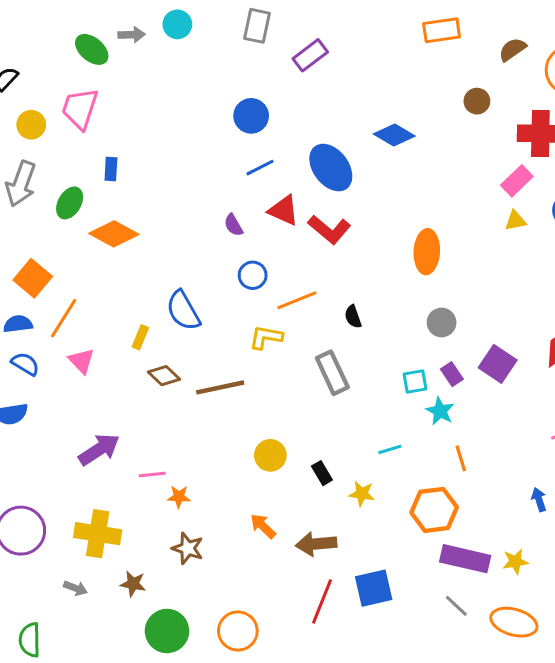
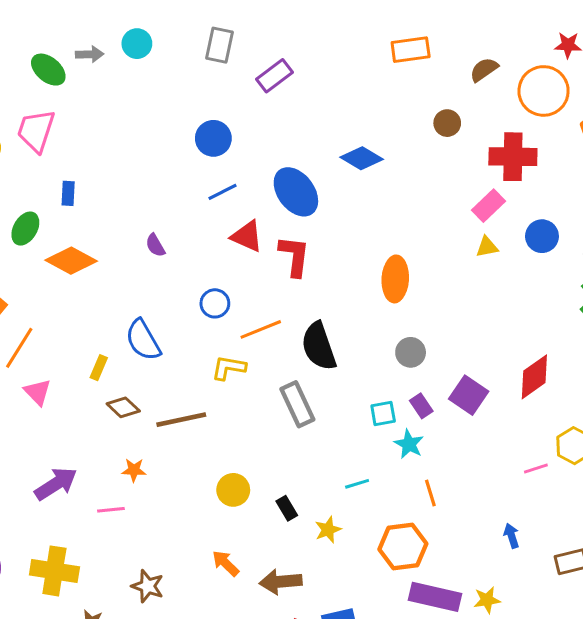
purple semicircle: (233, 225) -> (155, 245), moved
red L-shape: (329, 230) -> (294, 256), turned -123
black semicircle: (353, 317) -> (319, 346), size x2.0
yellow star: (362, 494) -> (328, 530), turned -30
orange star: (179, 497) -> (134, 470), moved

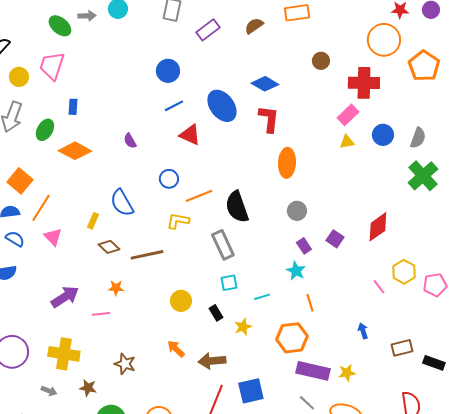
brown semicircle: (484, 70) -> (254, 26), moved
red L-shape: (294, 256) -> (269, 119), moved
purple square: (469, 395) -> (335, 239), size x0.7
cyan square: (383, 413) -> (229, 283), moved
pink line: (536, 469) -> (379, 287), turned 70

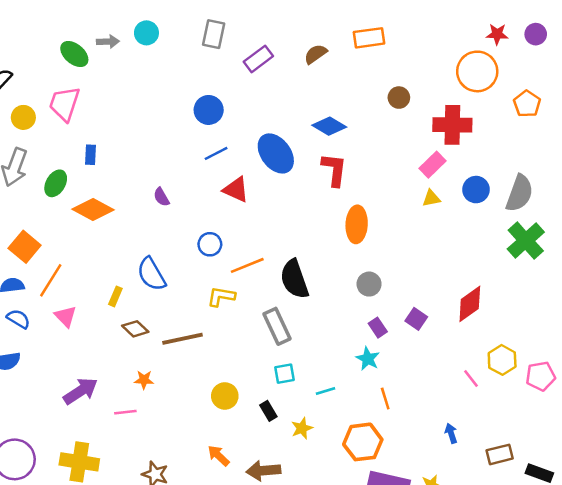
orange pentagon: (424, 66) -> (527, 104), size x0.7
gray semicircle: (418, 138) -> (520, 193), size x1.4

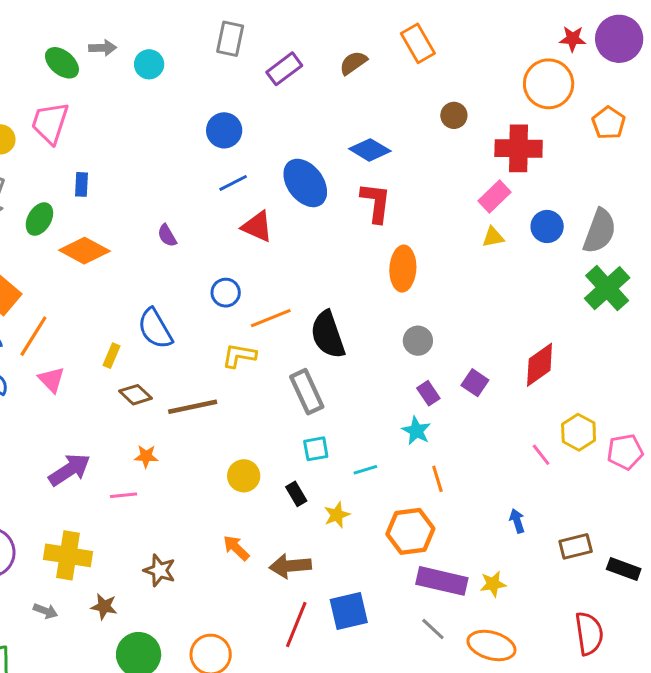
cyan circle: (146, 33) -> (149, 64), moved
purple circle: (536, 34) -> (619, 39), size x1.8
orange rectangle: (369, 38) -> (418, 43), turned 68

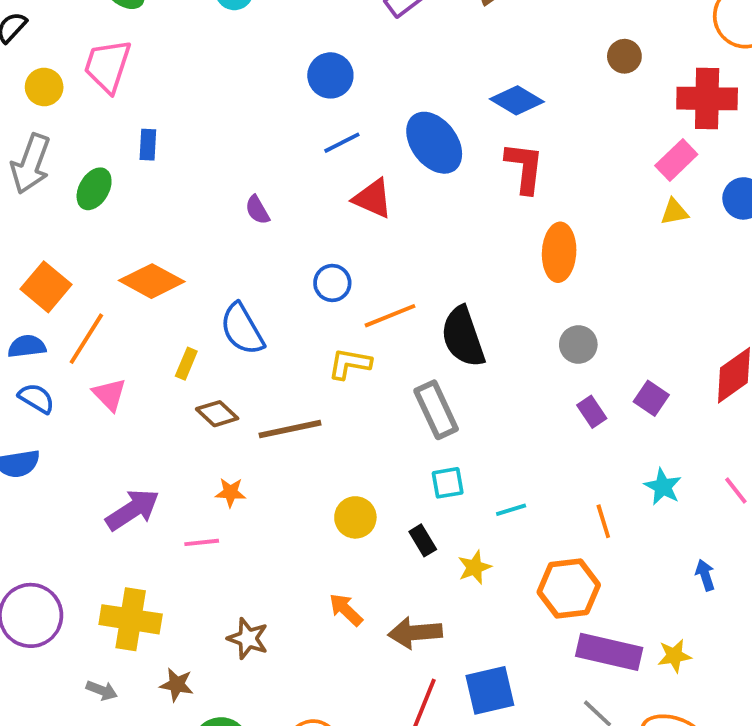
orange diamond: (84, 251) -> (152, 281), moved
cyan star: (416, 431) -> (663, 487), moved

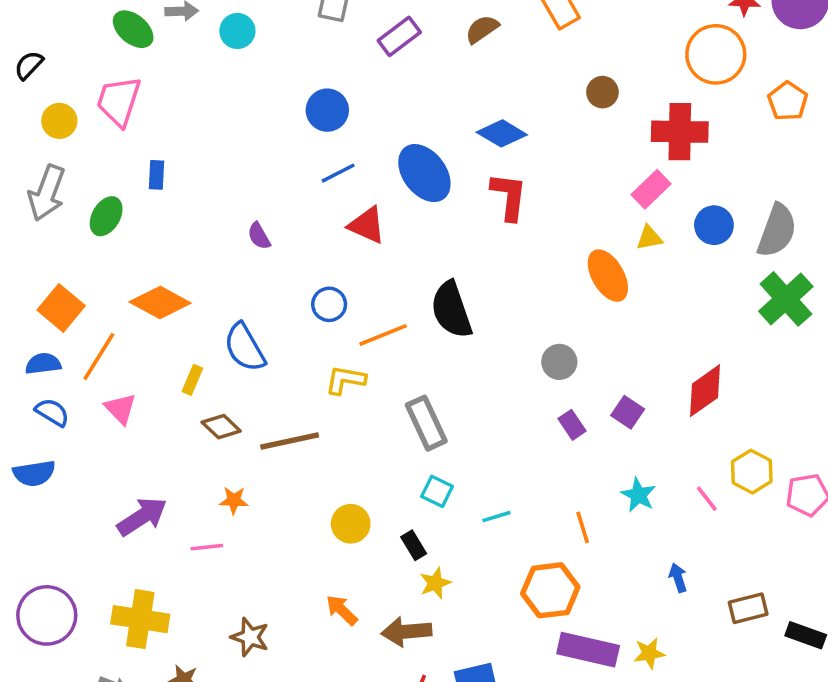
orange ellipse: (559, 252) -> (608, 276), moved, turned -33
black semicircle: (463, 337) -> (451, 310), moved
cyan square: (448, 483) -> (437, 491), turned 36
yellow star: (475, 567) -> (435, 583), moved

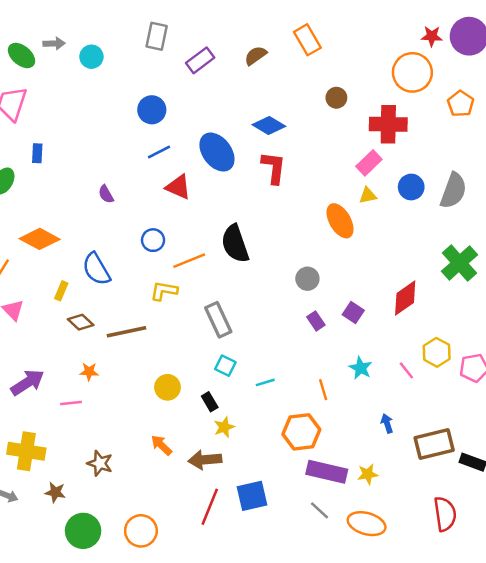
green cross: (786, 299) -> (459, 263), moved
brown rectangle: (748, 608) -> (434, 444), size x1.5

